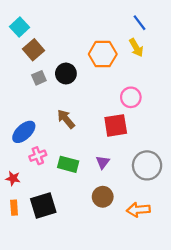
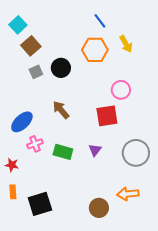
blue line: (139, 23) -> (100, 21), moved
brown circle: (103, 197) -> (99, 208), moved
black square: (43, 205) -> (40, 204), moved

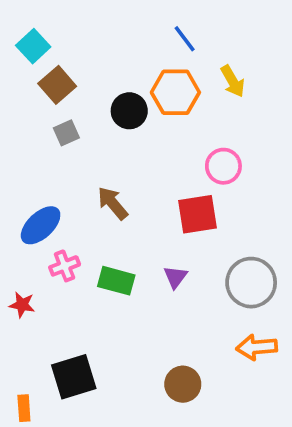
black circle: (61, 68) -> (129, 111), moved
orange rectangle: (13, 192) -> (24, 408), moved
orange arrow: (128, 194) -> (257, 347), moved

